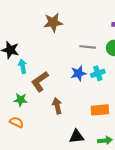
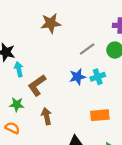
gray line: (88, 47) -> (87, 49), turned -42
brown arrow: (57, 106) -> (47, 116), moved

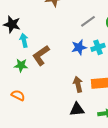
green star: (17, 104) -> (21, 65), moved
brown arrow: (47, 116) -> (78, 84), moved

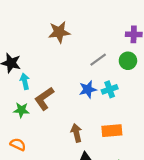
brown arrow: (78, 84) -> (76, 133), moved

